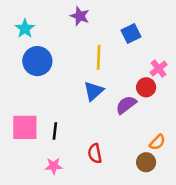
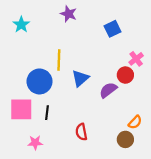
yellow line: (99, 57) -> (59, 60), moved
blue circle: (37, 61) -> (40, 81), moved
pink star: (54, 166) -> (35, 143), moved

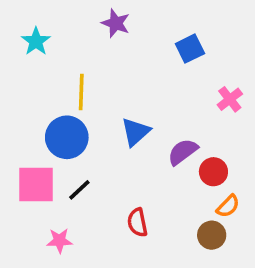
yellow line: (59, 60) -> (81, 92), moved
red circle: (125, 75) -> (213, 172), moved
black line: (47, 113) -> (79, 190), turned 40

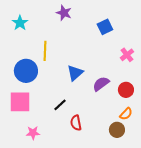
blue circle: (67, 137) -> (26, 71), moved
red circle: (213, 172) -> (126, 90), moved
black line: (79, 190) -> (60, 105), moved

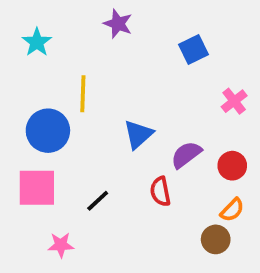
black line: (60, 105) -> (98, 201), moved
red semicircle: (76, 123) -> (160, 191), moved

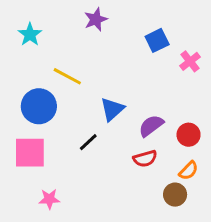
purple star: (118, 24) -> (96, 19), turned 30
yellow line: (83, 94) -> (67, 76), turned -64
pink cross: (234, 101) -> (190, 61), moved
red semicircle: (160, 191) -> (145, 159), moved, turned -95
black line: (98, 201) -> (88, 142), moved

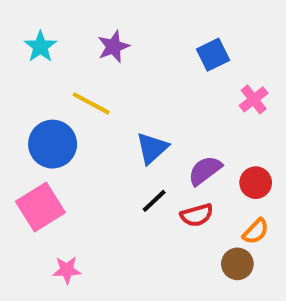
purple star: (96, 19) -> (113, 47), moved
pink cross: (190, 61) -> (254, 99), moved
black line: (88, 142) -> (154, 201), moved
pink square: (30, 153) -> (40, 207), turned -32

